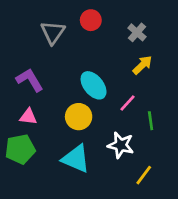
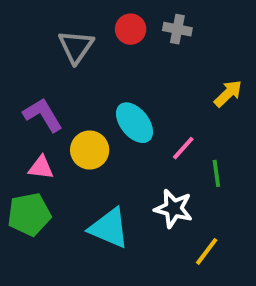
gray cross: (137, 32) -> (177, 29), moved, turned -30
yellow arrow: (142, 65) -> (228, 93), moved
yellow circle: (79, 117) -> (90, 150), moved

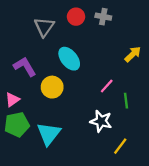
cyan ellipse: (134, 123) -> (69, 59), moved
pink triangle: (41, 168) -> (12, 100), moved, turned -42
cyan triangle: (109, 228) -> (49, 134), moved, turned 45

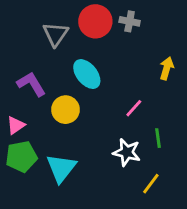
red circle: (76, 17) -> (95, 21), size x1.5
yellow arrow: (133, 54) -> (167, 68), turned -30
green line: (126, 101) -> (158, 138), moved

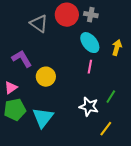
gray triangle: (56, 34) -> (39, 24), turned -30
cyan ellipse: (87, 74) -> (90, 43), moved
pink line: (134, 108) -> (90, 67), moved, turned -32
green line: (158, 138) -> (111, 97), turned 40

